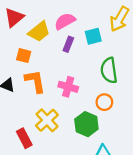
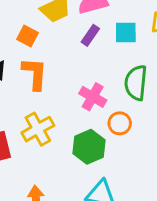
pink cross: (68, 87) -> (93, 97), moved

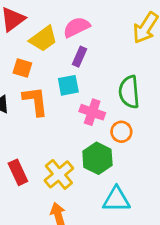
cyan square: (126, 32) -> (68, 85), moved
yellow cross: (38, 129) -> (59, 174), moved

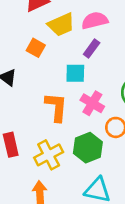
orange L-shape: (35, 101) -> (56, 107), moved

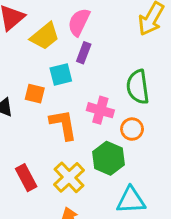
pink semicircle: (95, 20) -> (79, 22), turned -35
orange square: (36, 48) -> (35, 94), moved
cyan square: (75, 73) -> (61, 74), moved

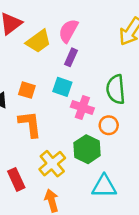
cyan square: (61, 74) -> (62, 87), moved, turned 30
orange L-shape: (63, 125) -> (30, 124), moved
red rectangle: (26, 178) -> (16, 179), moved

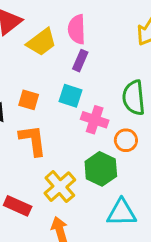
pink semicircle: (68, 31) -> (77, 29), turned -30
red rectangle: (16, 179) -> (18, 206), turned -40

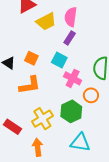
orange L-shape: (33, 140) -> (30, 85), turned 80

